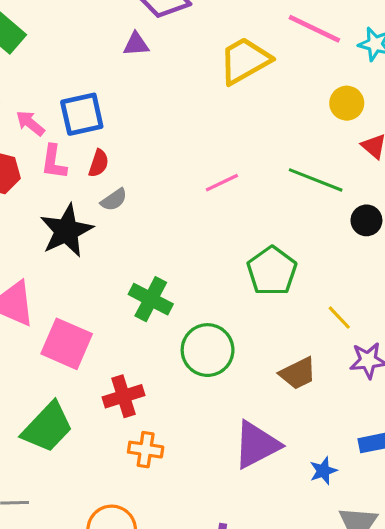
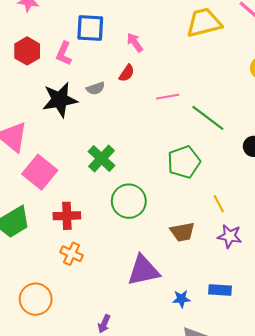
pink arrow: (30, 123) -> (135, 42), moved
red semicircle: (99, 163) -> (127, 73), moved
green line: (316, 180) -> (208, 118), moved

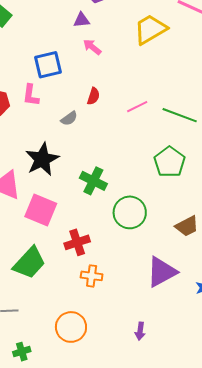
pink arrow: (135, 42) -> (92, 47), moved
black star: (60, 100) -> (42, 159), moved

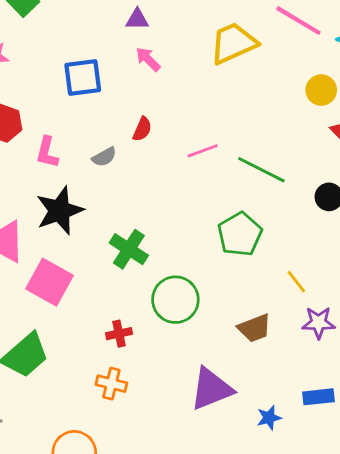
pink L-shape: (31, 95) -> (47, 152), moved
red cross: (77, 242) -> (119, 334), moved, size x0.7

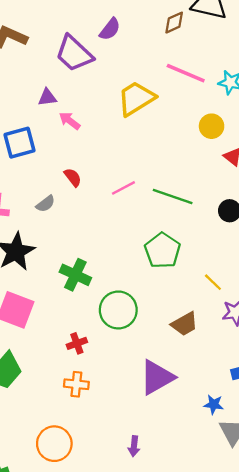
purple triangle: (137, 19) -> (47, 97), moved
red semicircle: (142, 129) -> (73, 177), turned -54
blue star: (269, 418) -> (214, 404), moved, turned 30

